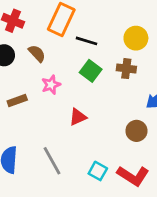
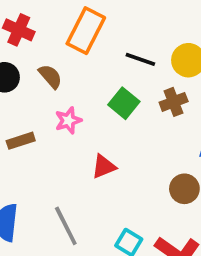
black line: (86, 41) -> (140, 59), moved
brown cross: (126, 69) -> (174, 102), turned -30

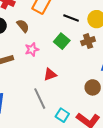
gray line: (66, 226) -> (40, 99), moved

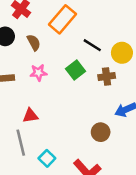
red triangle: (50, 74) -> (30, 116), moved
gray line: (40, 99) -> (21, 143), moved
cyan square: (62, 115) -> (47, 158), moved

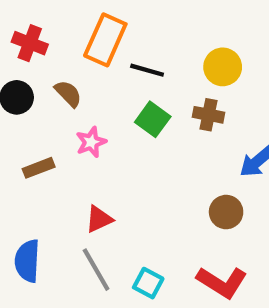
black line: (92, 45) -> (147, 70), moved
brown cross: (107, 77) -> (209, 115), turned 35

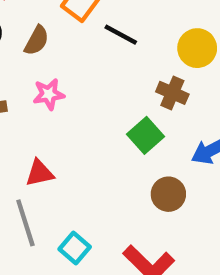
brown semicircle: (68, 94) -> (37, 40), turned 60
green square: (153, 119) -> (145, 135), moved

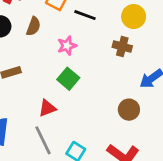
pink star: (49, 94) -> (67, 46), moved
green square: (145, 135) -> (68, 79), moved

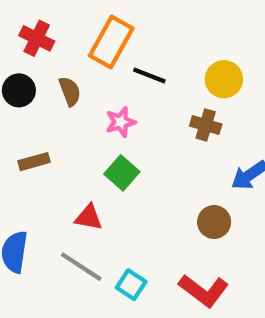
brown semicircle: (33, 26) -> (70, 91), turned -42
red triangle: (47, 108) -> (89, 217), turned 30
gray line: (43, 140) -> (81, 267), turned -32

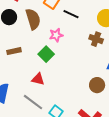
brown semicircle: (70, 91) -> (33, 19), size x1.5
green square: (122, 173) -> (46, 54), moved

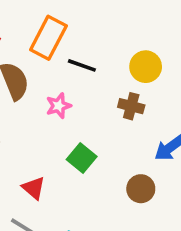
green square: (46, 54) -> (82, 158), moved
red triangle: (38, 79) -> (34, 188), turned 32

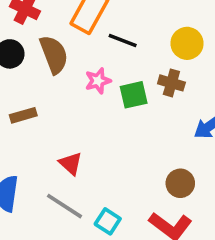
green square: (82, 158) -> (134, 95), moved, turned 36
brown circle: (141, 189) -> (180, 183), moved

